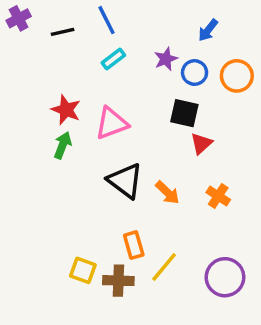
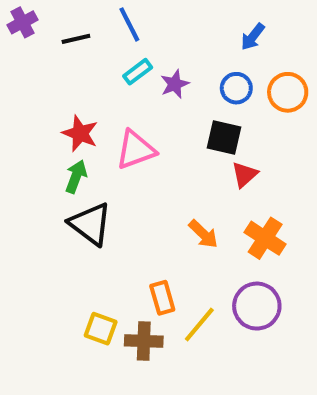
purple star: (166, 59) -> (175, 84), moved
black triangle: (125, 181) -> (90, 224), moved
orange cross: (218, 196) -> (265, 238), size x1.4
purple circle: (225, 277) -> (257, 306), moved

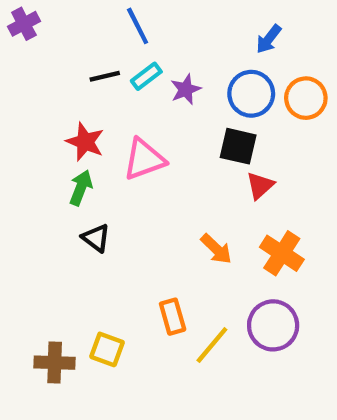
black line: (76, 39) -> (105, 76), moved
blue circle: (236, 88) -> (251, 94), size x1.4
black triangle: (90, 224) -> (96, 238), size x0.6
brown cross: (144, 341) -> (55, 363), moved

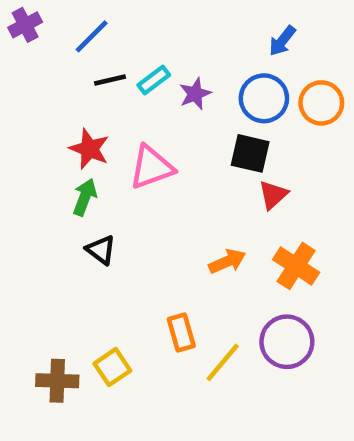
blue line: (138, 26) -> (92, 36), moved, turned 72
orange arrow: (216, 249) -> (227, 261), turned -68
yellow square: (107, 349) -> (112, 367), turned 36

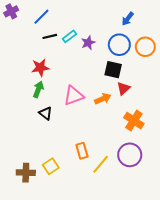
red star: (89, 149) -> (40, 68), turned -30
pink triangle: (151, 167) -> (74, 96), moved
orange arrow: (227, 261) -> (103, 99), moved

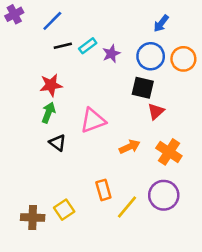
orange arrow: (103, 99) -> (130, 147), moved

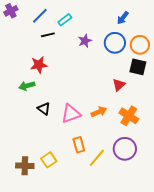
cyan rectangle: (88, 46) -> (65, 20), moved
black square: (143, 88) -> (138, 67), moved
green arrow: (48, 113) -> (27, 86), moved, turned -126
pink triangle: (93, 120) -> (71, 114), moved

